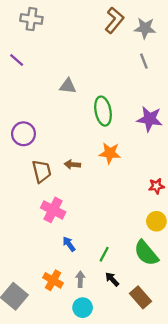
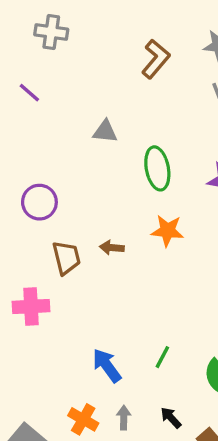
brown L-shape: (114, 20) -> (156, 59), moved
pink cross: (53, 210) -> (31, 307), moved, turned -30
blue arrow: (69, 244) -> (107, 365), size x1.5
green line: (104, 254) -> (162, 357), moved

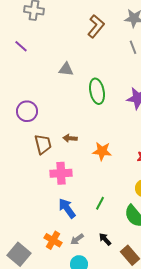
orange star: (167, 231) -> (102, 151), moved
pink cross: (31, 307) -> (61, 173), moved
gray arrow: (124, 418) -> (77, 239), turned -128

